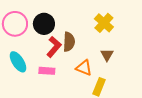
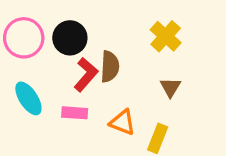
orange triangle: (84, 68) -> (123, 122), moved

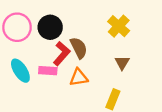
brown semicircle: (110, 67) -> (79, 48), turned -30
pink rectangle: (75, 113) -> (48, 71), moved
orange triangle: (123, 122) -> (79, 77), moved, turned -30

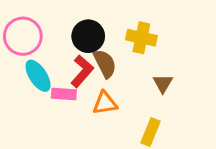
yellow cross: (119, 26) -> (141, 38), moved, turned -30
black circle: (50, 27) -> (88, 36), moved
cyan ellipse: (20, 71) -> (38, 76), moved

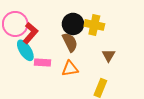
black circle: (88, 36) -> (73, 24), moved
red L-shape: (82, 71) -> (30, 33), moved

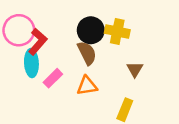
cyan ellipse: (25, 50) -> (31, 63), turned 30
pink rectangle: (43, 63) -> (53, 78), turned -49

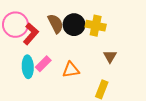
brown semicircle: (87, 53) -> (56, 24), moved
cyan ellipse: (31, 63) -> (28, 67), moved

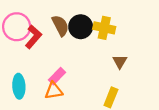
pink rectangle: (43, 64) -> (57, 76), moved
cyan ellipse: (28, 67) -> (19, 86), moved
orange triangle: (71, 70) -> (54, 91), moved

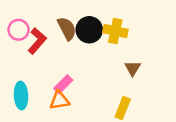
pink circle: (17, 27) -> (19, 30), size x0.7

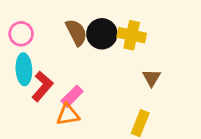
red L-shape: (37, 41) -> (42, 86), moved
cyan ellipse: (21, 96) -> (24, 69), moved

